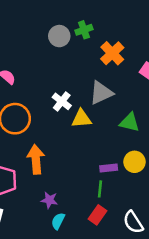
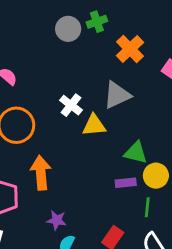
green triangle: (130, 122) -> (136, 153), moved
green line: (100, 189) -> (147, 207), moved

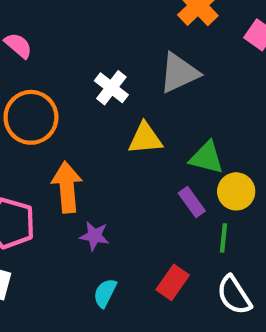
yellow triangle: (94, 125) -> (145, 139), moved
purple rectangle: (126, 183) -> (192, 202), turned 60
purple star: (57, 220) -> (94, 236), moved

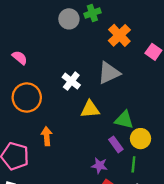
orange arrow: (67, 187) -> (47, 136), size x0.7
purple star: (94, 236) -> (99, 166), moved

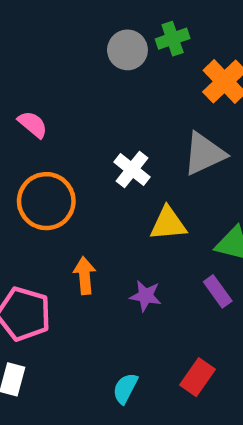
purple star: (99, 166) -> (146, 296), moved

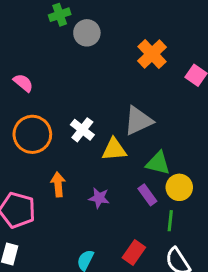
green cross: (173, 39) -> (60, 15), moved
gray triangle: (204, 154) -> (138, 121), moved
white cross: (132, 170) -> (82, 130), moved

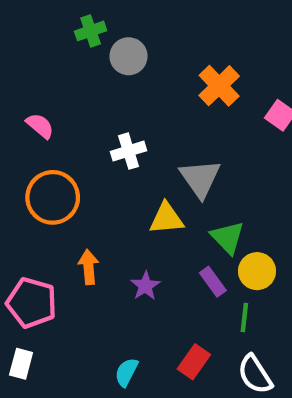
gray triangle: (138, 121) -> (200, 178), turned -40
white cross: (82, 130) -> (129, 151), moved, turned 35
green triangle: (158, 163) -> (228, 237), turned 32
purple star: (99, 198) -> (145, 286), turned 30

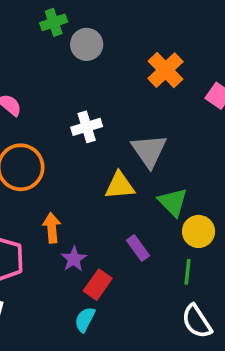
purple rectangle: (213, 282) -> (138, 248), moved
purple star: (145, 286) -> (74, 259), moved
red rectangle: (194, 362) -> (98, 285), moved

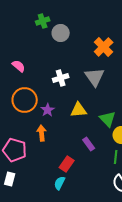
gray triangle: (149, 151) -> (95, 77), moved
purple star: (74, 259) -> (48, 110), moved

